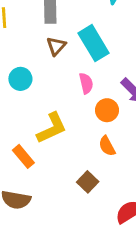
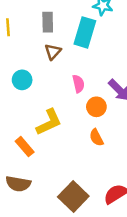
cyan rectangle: (94, 43) -> (85, 32), moved, turned 48
brown square: (88, 182) -> (73, 197), moved, size x1.6

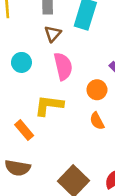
pink semicircle: (78, 84) -> (63, 66), moved, size x1.5
yellow L-shape: (49, 122) -> (49, 105), turned -148

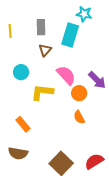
pink semicircle: (63, 66) -> (66, 75), moved, turned -30
yellow L-shape: (49, 105) -> (42, 92), moved

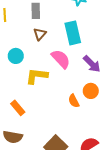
cyan rectangle: (70, 35) -> (73, 33), moved, turned -30
orange circle: (79, 93) -> (91, 91), moved

